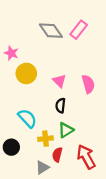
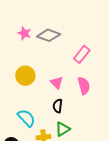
pink rectangle: (79, 30) -> (82, 54), moved
gray diamond: (51, 31) -> (49, 35), turned -35
pink star: (11, 53) -> (24, 33), moved

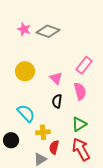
pink rectangle: (82, 54) -> (84, 65), moved
pink semicircle: (84, 86) -> (80, 91), moved
green triangle: (63, 129) -> (79, 124), moved

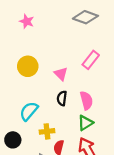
gray diamond: (48, 31) -> (85, 17), moved
pink semicircle: (80, 91) -> (86, 100), moved
cyan semicircle: (26, 113) -> (29, 111), turned -96

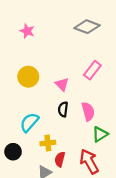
green triangle: (85, 123) -> (100, 134), moved

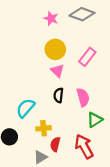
pink star: (27, 31) -> (51, 18), moved
yellow circle: (28, 77) -> (55, 49), moved

